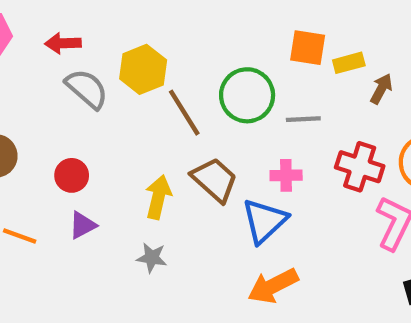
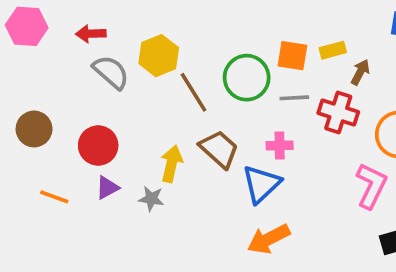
orange square: (308, 48) -> (292, 56), moved
red cross: (360, 167) -> (338, 112), moved
red circle: (72, 175) -> (98, 145), size x1.4
gray star: (152, 258) -> (151, 199), moved

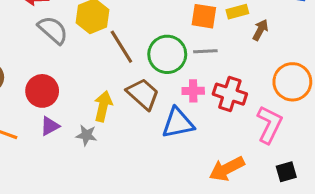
green circle: (247, 78) -> (167, 54), moved
red cross: (338, 112) -> (230, 94), moved
blue triangle: (261, 184) -> (178, 123), turned 32
orange arrow: (269, 239) -> (227, 169), moved

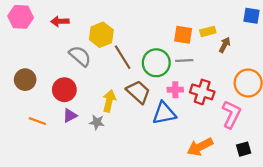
gray semicircle: (53, 30) -> (80, 56), moved

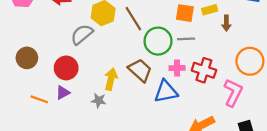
brown arrow: (225, 45) -> (226, 23), turned 152
gray semicircle: (80, 56) -> (82, 34), turned -80
brown line: (123, 57) -> (133, 19), moved
purple triangle: (70, 115) -> (63, 93), moved

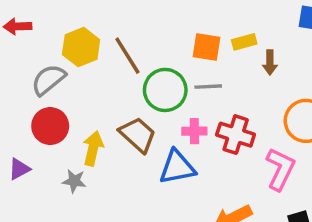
red circle: (66, 68) -> (50, 126), moved

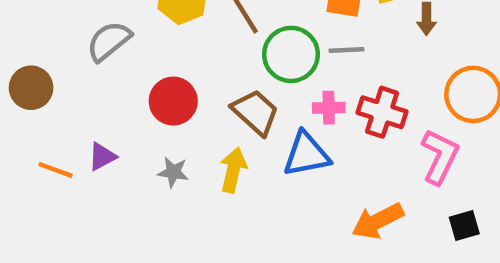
gray semicircle: (48, 80) -> (109, 41), moved
red circle: (50, 126) -> (173, 101), moved
yellow arrow: (93, 148) -> (233, 170), moved

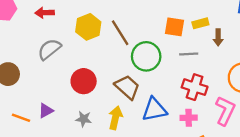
gray line: (347, 50) -> (189, 54), moved
pink cross: (329, 108) -> (189, 118), moved

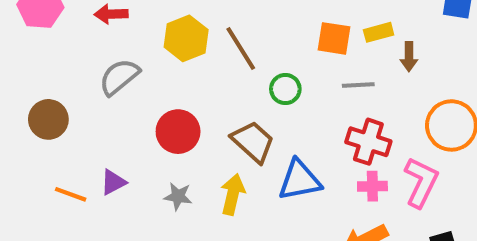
green circle: (146, 56) -> (285, 89), size x0.6
pink cross: (189, 118) -> (372, 186), moved

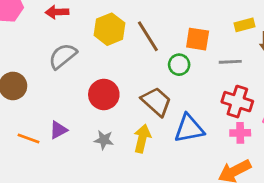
orange square: (334, 38) -> (198, 39), moved

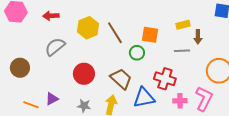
gray line: (230, 62) -> (182, 51), moved
red cross: (237, 102) -> (165, 79), moved

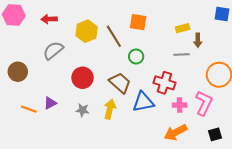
orange square: (150, 35) -> (138, 22), moved

